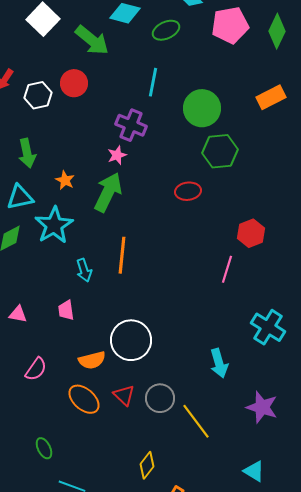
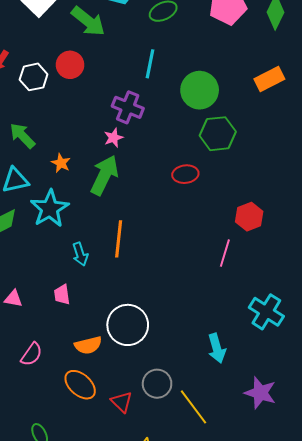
green arrow: (27, 153) -> (22, 136), turned 148
red triangle: (124, 395) -> (122, 402), moved

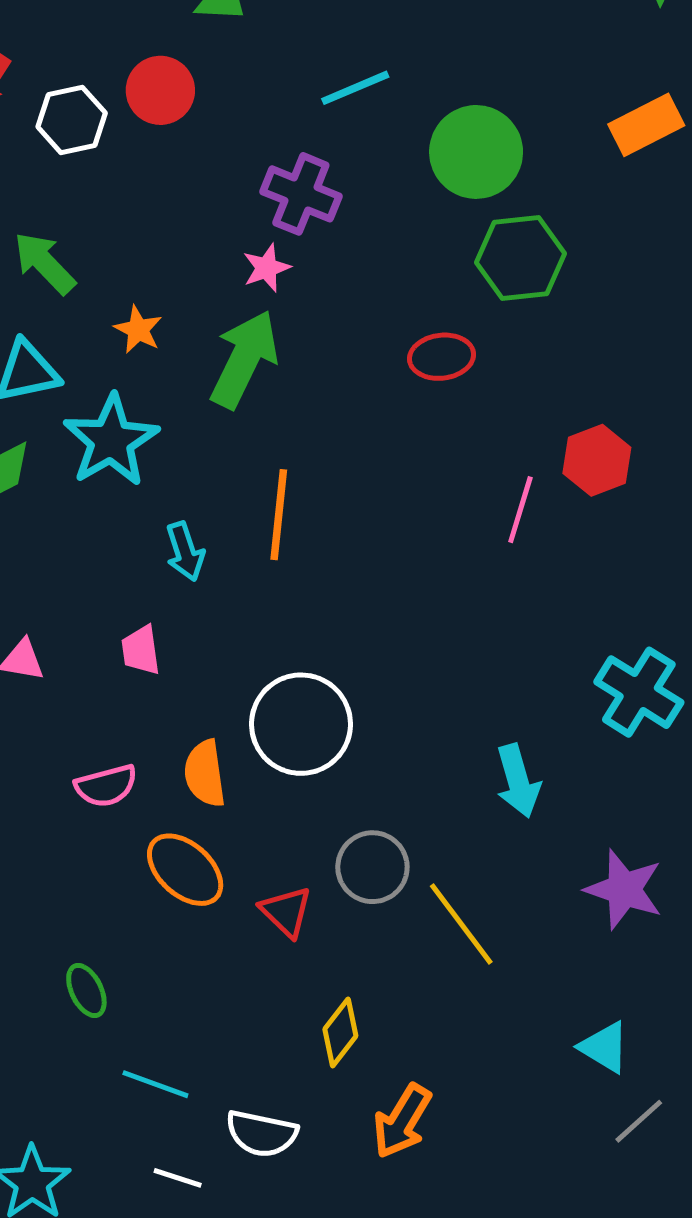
cyan line: (150, 64) -> (355, 88), turned 56
pink line: (225, 253) -> (520, 510), moved
orange semicircle: (88, 345) -> (205, 773), turned 96
pink semicircle: (32, 354) -> (106, 786), moved, turned 40

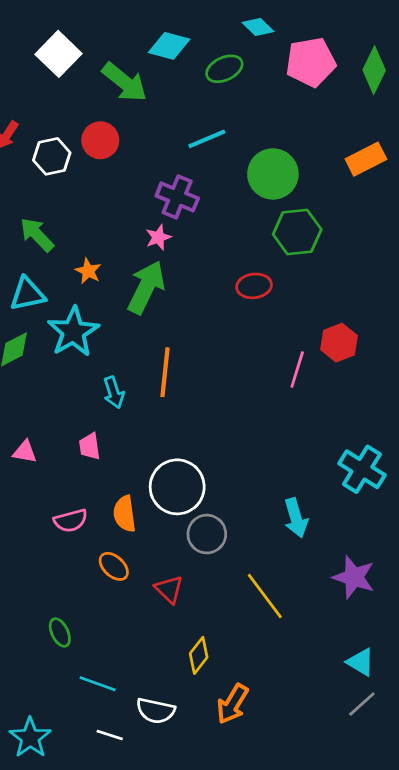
gray circle: (372, 867) -> (207, 534), moved
orange ellipse: (185, 870) -> (114, 566), size x0.7
cyan triangle: (604, 1047) -> (361, 662), moved

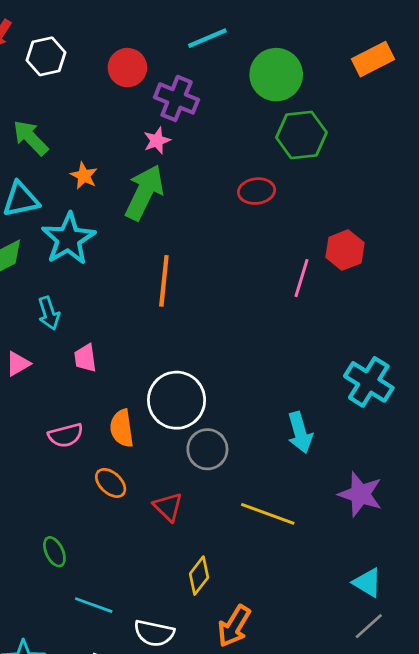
red circle: (100, 140) -> (127, 68), moved
cyan arrow: (114, 392) -> (49, 313), moved
pink triangle: (25, 452) -> (18, 364), turned -40
yellow line: (265, 596) -> (268, 514), turned -33

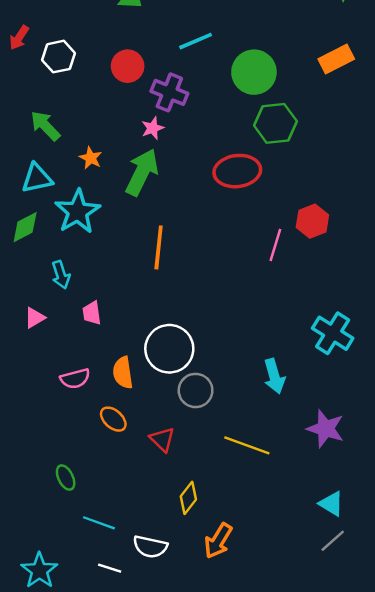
red ellipse: (257, 191) -> (237, 171), size x1.5

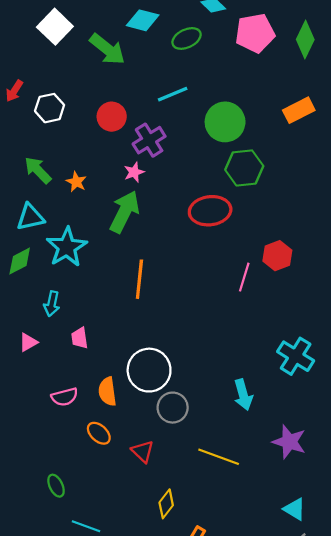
purple cross: (169, 92) -> (149, 140), turned 36
orange star: (91, 158) -> (76, 182), moved
cyan arrow: (61, 275) -> (52, 304), turned 30

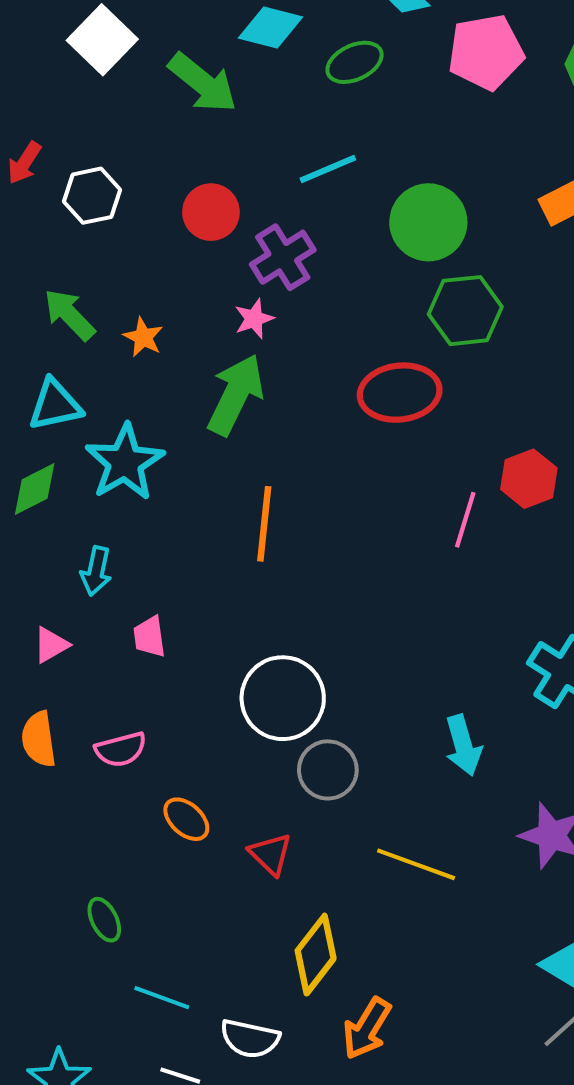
orange semicircle: (107, 391) -> (39, 739), moved
yellow diamond: (166, 504) -> (316, 955), size x1.4

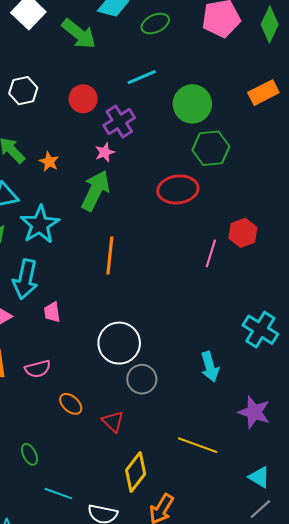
cyan arrow: (96, 571) -> (25, 279), size x1.6
yellow line: (416, 864) -> (197, 445), moved

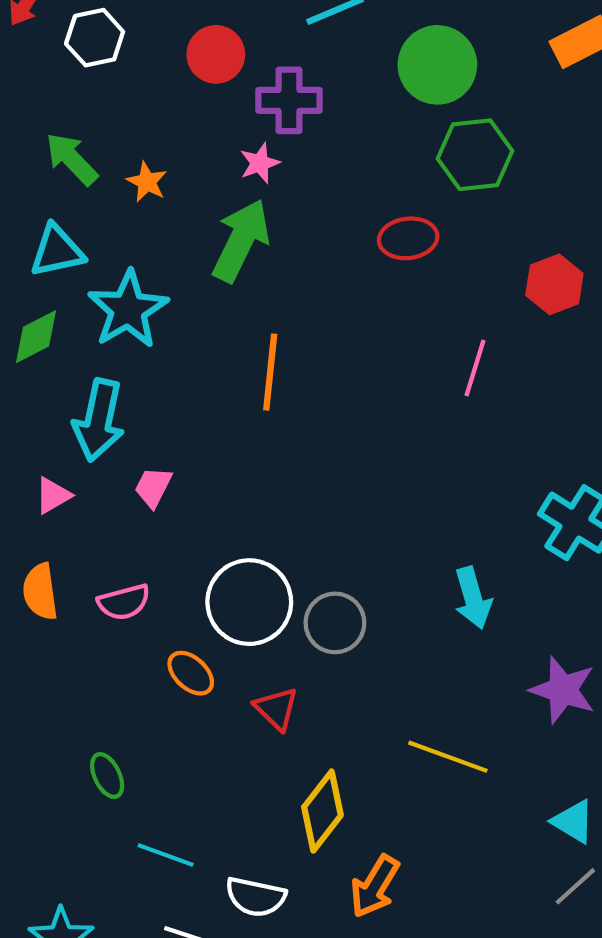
purple cross: (119, 121) -> (289, 100), turned 32
red ellipse: (178, 189) -> (408, 238), size x0.7
red hexagon: (243, 233) -> (554, 284), moved
pink trapezoid: (52, 312) -> (153, 487), turned 35
white circle: (119, 343) -> (249, 602), moved

